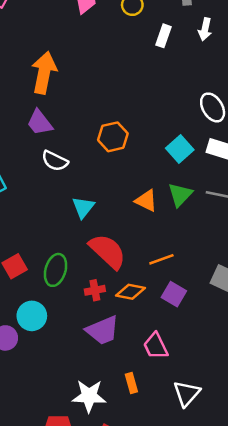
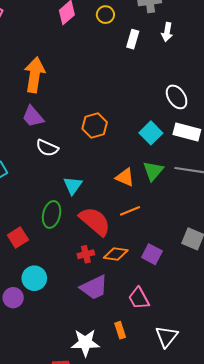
orange line: (161, 259) -> (130, 211), moved
green ellipse: (56, 270) -> (52, 214), moved

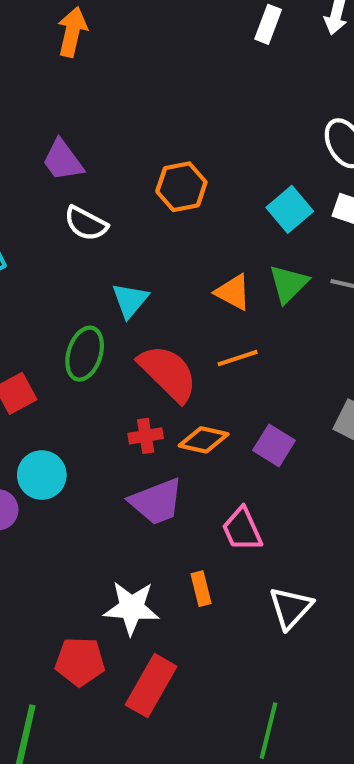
orange arrow: (35, 75) -> (72, 32), moved, size x0.7

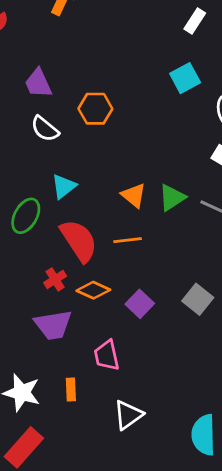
orange hexagon: (181, 187) -> (95, 109), moved
cyan square: (290, 209) -> (185, 78), moved
red cross: (146, 436) -> (55, 279), turned -35

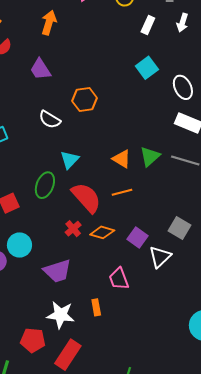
purple trapezoid: (38, 83) -> (40, 69), moved
purple trapezoid: (53, 325) -> (57, 271), moved
white triangle: (128, 415) -> (160, 257), moved

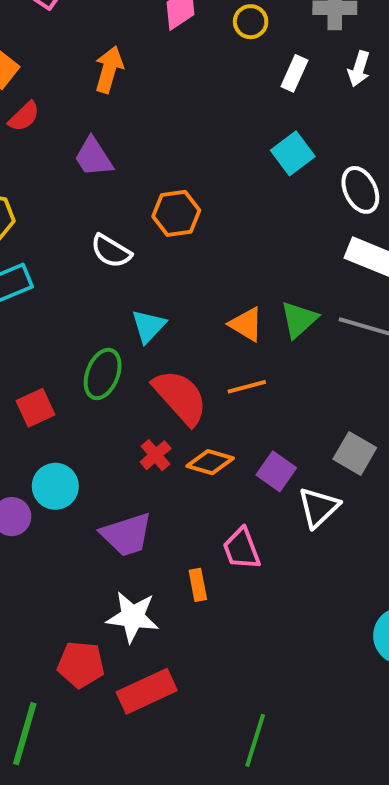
orange rectangle: (96, 307) -> (198, 585), moved
red rectangle: (68, 355) -> (147, 691), turned 32

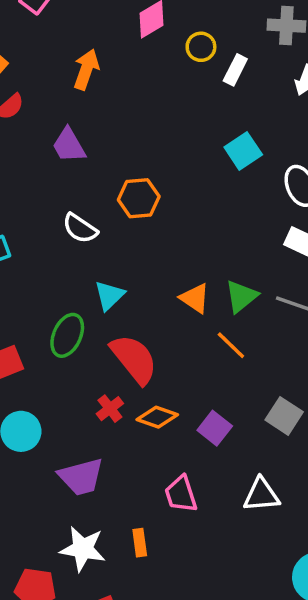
yellow circle: (251, 22) -> (201, 47), moved
white rectangle: (294, 73) -> (235, 70), moved
orange line: (247, 387) -> (231, 345), moved, turned 56
white triangle: (319, 507) -> (261, 495), moved, turned 36
orange rectangle: (198, 585) -> (140, 543), moved

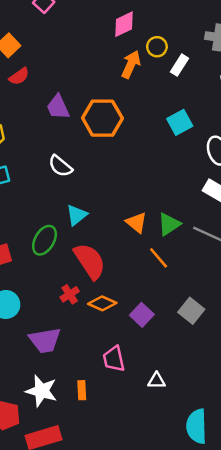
orange arrow: (86, 69) -> (131, 64), moved
orange hexagon: (139, 198) -> (102, 118), moved, size x1.4
white triangle: (261, 495) -> (157, 381), moved, size x0.7

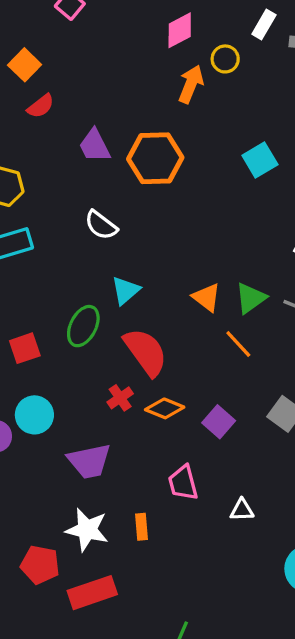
white rectangle: (180, 65) -> (264, 25), moved

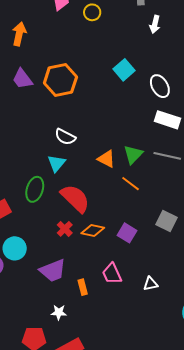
orange arrow: (191, 84) -> (19, 34), moved
white semicircle: (101, 225) -> (65, 137), moved
orange rectangle: (142, 527) -> (83, 287), moved
white star: (87, 530) -> (59, 312), size x0.6

